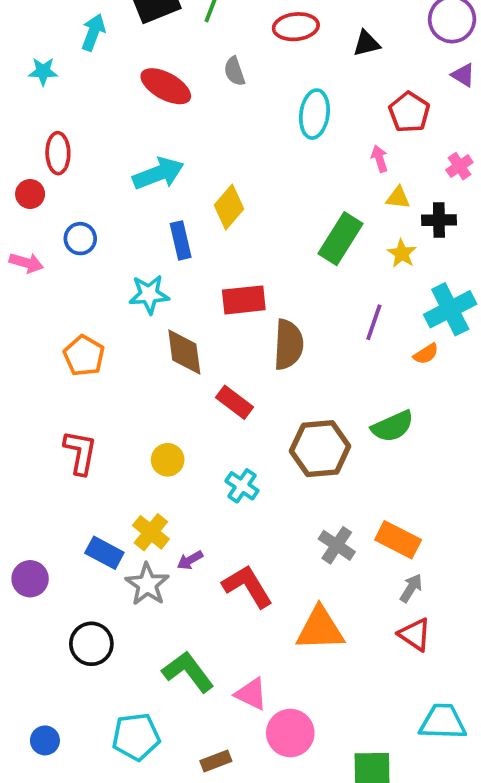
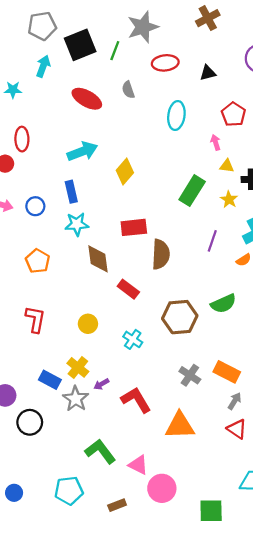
blue circle: (80, 239) -> (35, 206), moved
blue rectangle: (181, 240) -> (71, 192), moved
black circle: (91, 644) -> (30, 422), moved

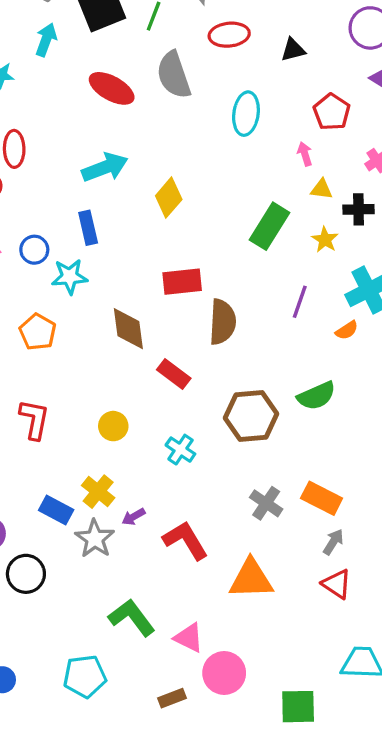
gray semicircle: (128, 90) -> (174, 75), size x1.8
cyan star: (77, 224) -> (70, 277), moved
brown rectangle: (117, 505) -> (172, 698), moved

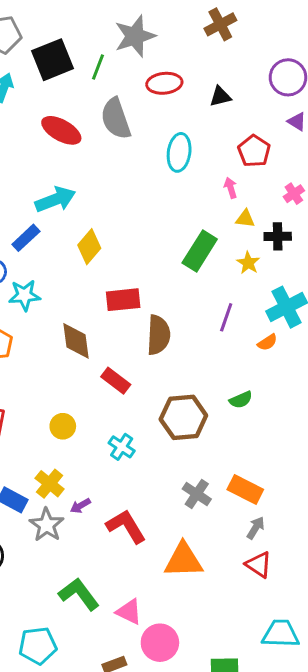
yellow diamond: (169, 198) -> (89, 247), moved
blue rectangle: (88, 228) -> (26, 238), moved, turned 60
green semicircle: (317, 396) -> (241, 400), size x0.7

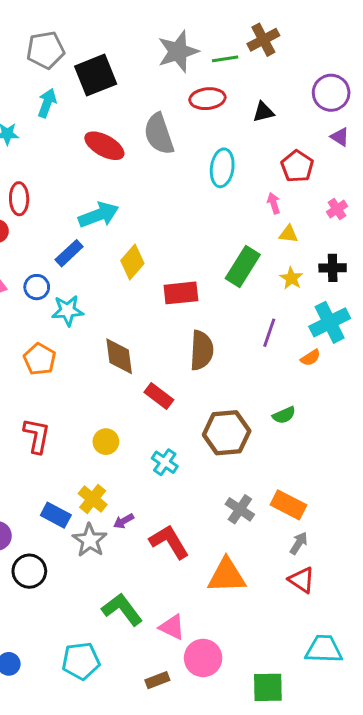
green line: (98, 67) -> (225, 59), moved, turned 60
black cross: (278, 236) -> (333, 268), moved
red rectangle: (123, 300) -> (181, 293), moved

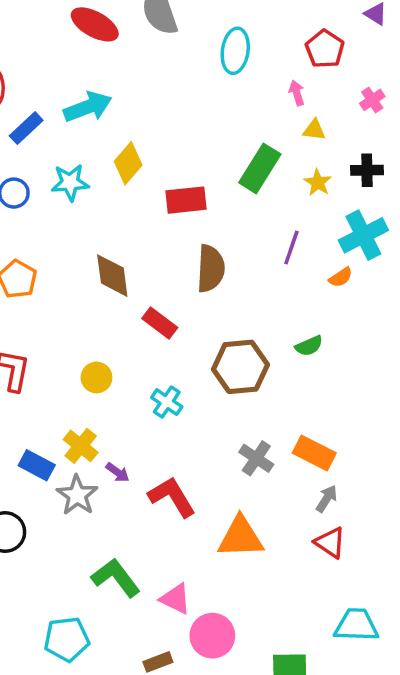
blue rectangle: (69, 253) -> (26, 128), moved
cyan star: (68, 311) -> (70, 182), moved
purple arrow: (124, 521) -> (118, 472), turned -114

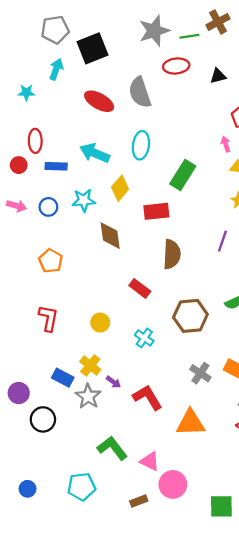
cyan ellipse: (235, 51) -> (141, 145), moved
cyan arrow: (88, 107) -> (95, 153), turned -136
blue rectangle: (26, 128) -> (56, 166), turned 45
green rectangle: (260, 168) -> (183, 175), moved
brown diamond: (112, 276) -> (110, 236), moved

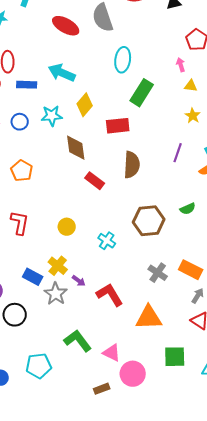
cyan ellipse: (141, 145) -> (123, 60), moved
red rectangle: (140, 288) -> (95, 181), moved
cyan pentagon: (81, 487) -> (39, 366), moved
green square: (221, 506) -> (175, 357), moved

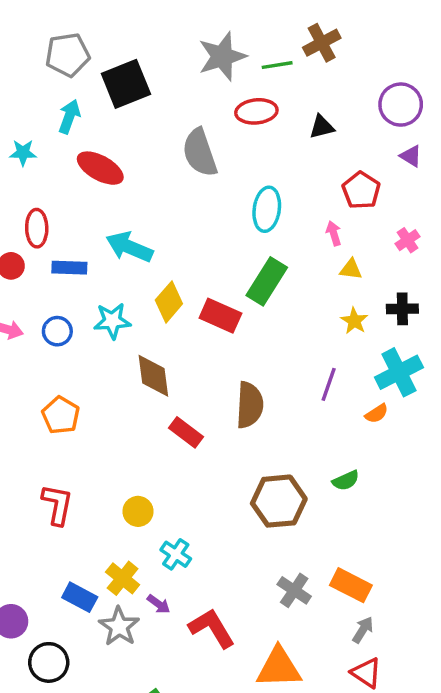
red ellipse: (66, 26) -> (100, 168), moved
cyan ellipse: (123, 60) -> (267, 209), moved
red rectangle: (118, 126) -> (220, 316), moved, turned 30
cyan cross: (107, 241) -> (176, 554), moved

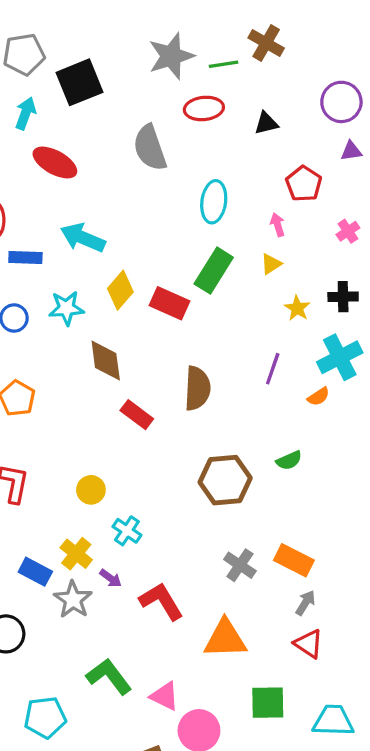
brown cross: (322, 43) -> (266, 43), turned -32
purple triangle: (411, 156) -> (351, 151), turned -40
yellow triangle: (351, 269) -> (271, 264), moved, turned -40

